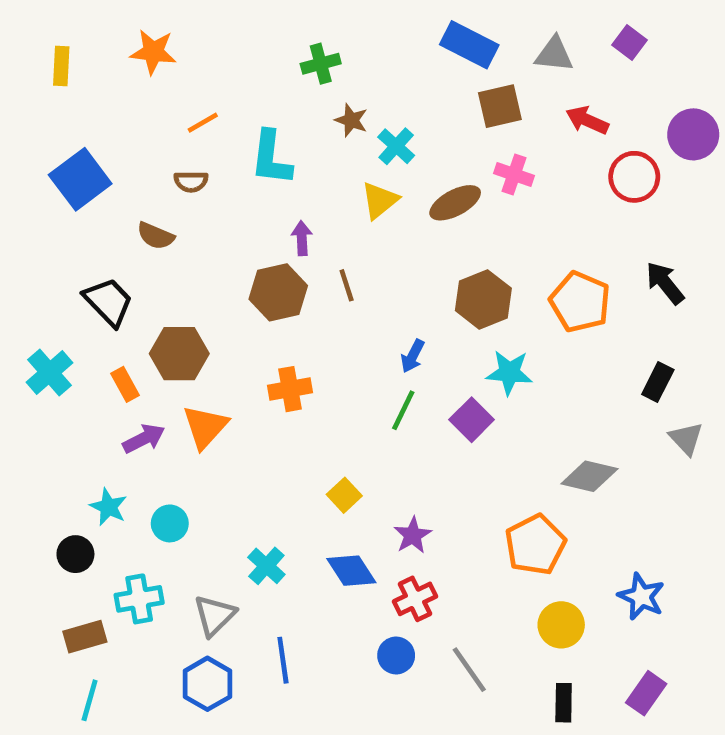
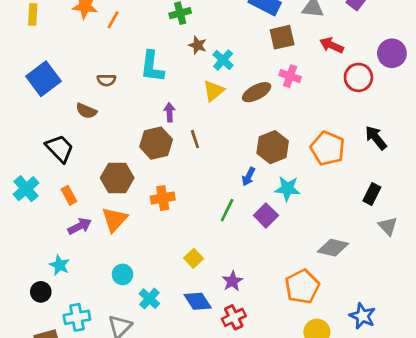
orange line: (203, 123) -> (113, 20), moved, turned -30
brown hexagon: (179, 354) -> (117, 178), moved
blue arrow: (413, 356) -> (249, 177), moved
cyan circle: (170, 523) -> (123, 274), moved

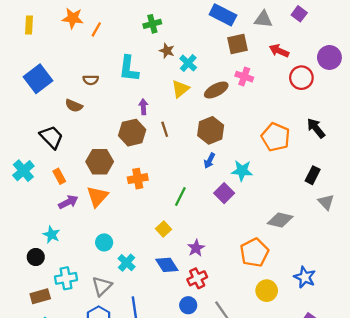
brown hexagon: (273, 147) -> (211, 130), moved
green line: (227, 210) -> (180, 196), moved

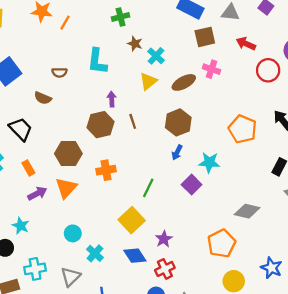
yellow square: (164, 229) -> (132, 220), size x1.6

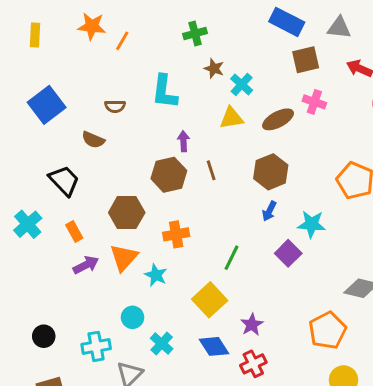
yellow triangle: (148, 81) -> (231, 118), turned 30
cyan star: (21, 226) -> (156, 275), moved
cyan cross: (35, 269) -> (96, 346), moved

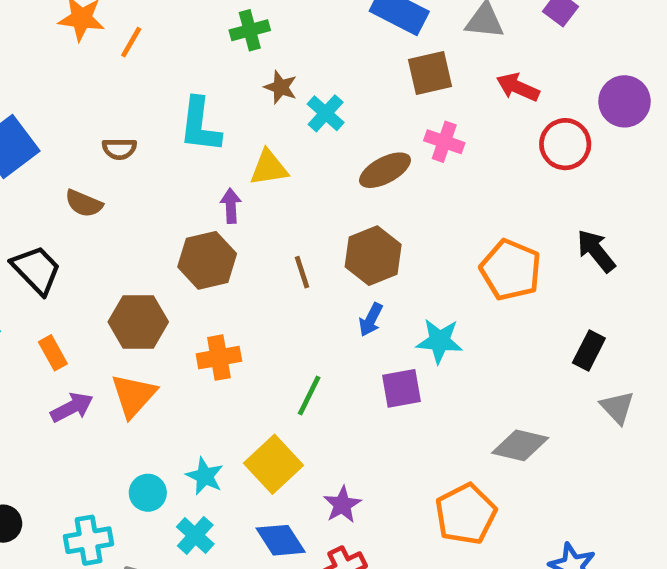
yellow triangle: (231, 118) -> (269, 168), moved
brown line: (211, 170) -> (302, 272), moved
purple square: (288, 253) -> (402, 388), turned 35
cyan star: (156, 275) -> (205, 476), moved

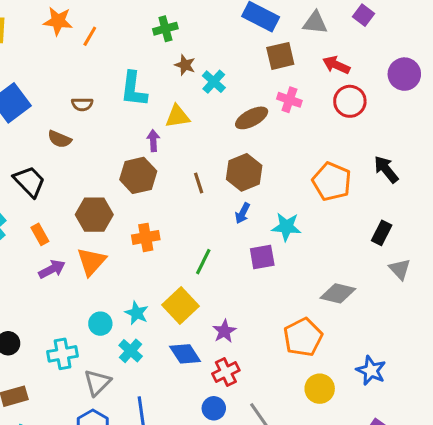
red circle: (565, 144) -> (350, 101), moved

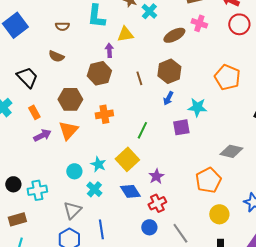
brown semicircle: (60, 139) -> (56, 56), moved
cyan cross: (63, 354) -> (37, 190), moved

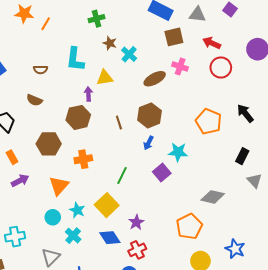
purple square: (181, 127) -> (162, 172), turned -30
orange triangle: (68, 130) -> (59, 186), moved

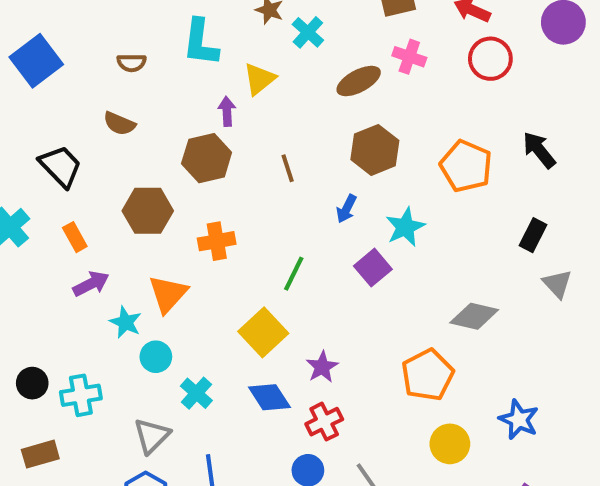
yellow triangle: (105, 78) -> (259, 79), turned -30
brown hexagon: (150, 115) -> (375, 150), moved
cyan star: (178, 152) -> (405, 227), turned -30
cyan star: (77, 210) -> (125, 322), moved

